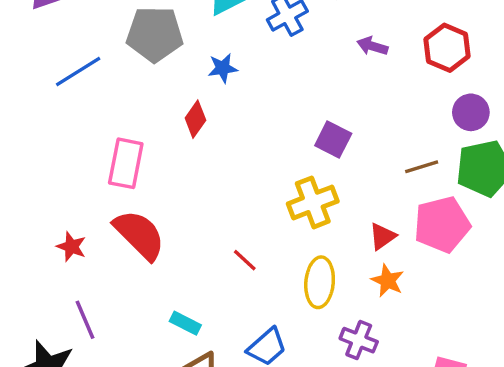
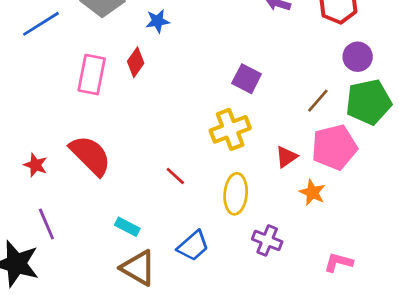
pink rectangle: (126, 163) -> (92, 75), moved
brown line: (422, 167) -> (318, 101), turned -32
orange star: (388, 281) -> (312, 192), moved

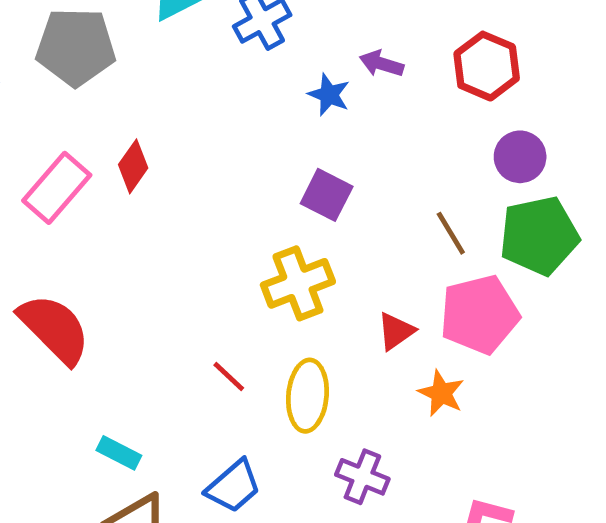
blue star: (157, 21) -> (329, 95), moved, turned 30
pink rectangle: (92, 75) -> (57, 188), turned 30
brown line: (318, 101) -> (451, 233), turned -72
red line: (175, 176) -> (229, 376), moved

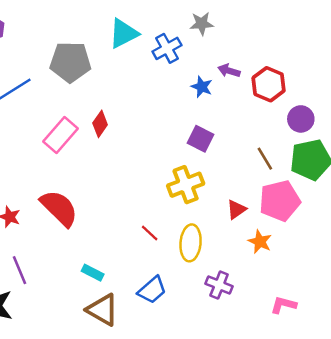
red hexagon: (487, 66) -> (269, 84), moved

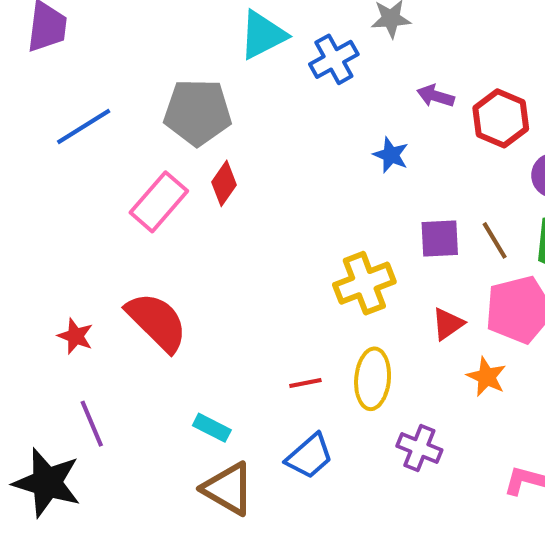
gray pentagon: (70, 62) -> (198, 112), moved
blue star: (202, 87) -> (391, 155), moved
purple square: (200, 139) -> (440, 238), moved, turned -30
red line: (150, 233) -> (305, 383), moved, turned -54

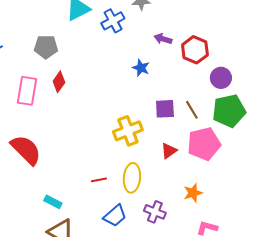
gray pentagon: (198, 112) -> (46, 47), size x0.7
pink rectangle: (159, 202) -> (27, 91), turned -32
orange star: (487, 377) -> (193, 193), moved, turned 30
blue trapezoid: (309, 456) -> (115, 216), moved

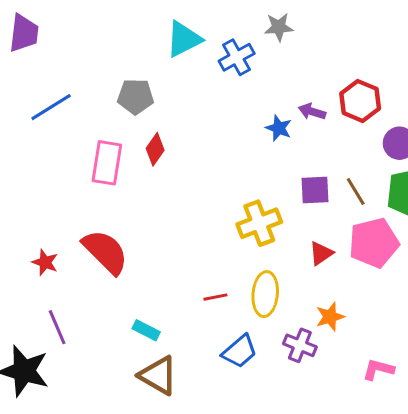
purple arrow: (163, 39) -> (312, 112), moved
orange star: (193, 193) -> (330, 317), moved

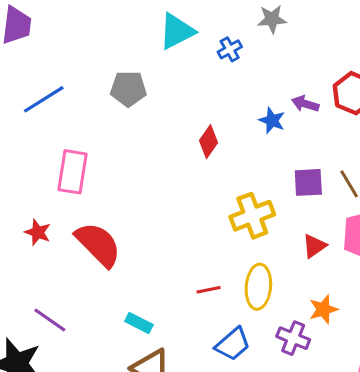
blue cross: (237, 57) -> (230, 49), size x0.7
red diamond: (155, 149) -> (209, 142), moved
pink rectangle: (107, 163) -> (72, 172), moved
red star: (45, 262) -> (38, 232), moved
purple line: (57, 327) -> (50, 320), turned -32

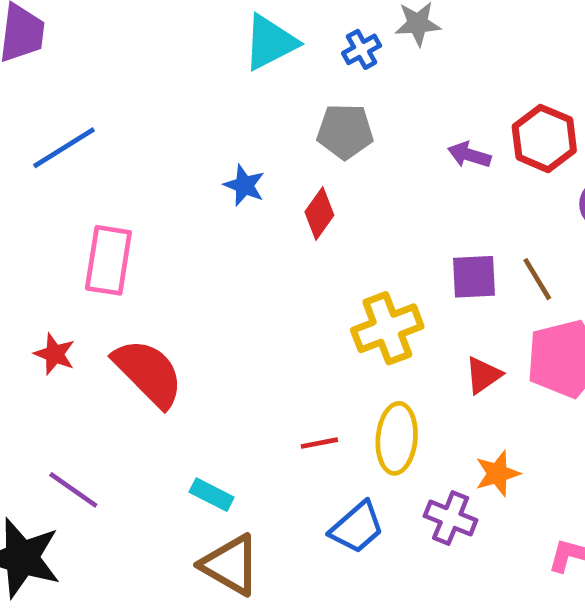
blue cross: (230, 49) -> (362, 49), moved
gray pentagon: (128, 89) -> (345, 131), moved
blue star: (272, 120) -> (244, 185), moved

